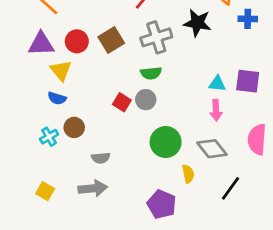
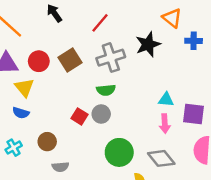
black star: (197, 23) -> (148, 44), turned -30
purple square: (248, 81) -> (194, 114), moved
brown circle: (74, 127) -> (47, 142), moved

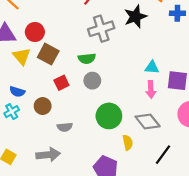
brown square: (70, 60) -> (48, 54), moved, turned -30
green semicircle: (106, 90) -> (87, 59), moved
blue semicircle: (21, 113) -> (17, 92), moved
red square: (80, 116) -> (61, 83), moved, turned 32
gray semicircle: (60, 167) -> (65, 127), moved

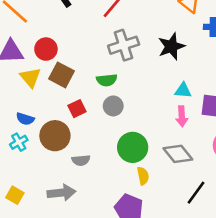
black star: (135, 17) -> (171, 46), moved
brown circle: (43, 106) -> (55, 136), size x1.5
yellow semicircle: (128, 142) -> (143, 176), moved

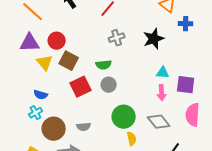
gray cross: (124, 45) -> (117, 38), size x0.7
red square: (77, 109) -> (81, 87), size x1.5
brown circle: (55, 136) -> (54, 129), moved

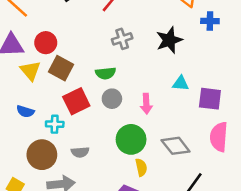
pink arrow: (162, 93) -> (146, 104), moved
cyan cross: (36, 113) -> (55, 124), moved, turned 32

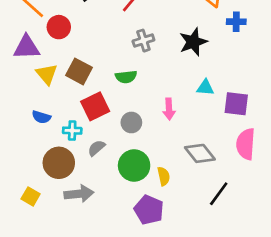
red circle: (46, 43) -> (59, 27), moved
gray circle: (112, 99) -> (131, 122), moved
green circle: (131, 139) -> (134, 165), moved
gray semicircle: (80, 152) -> (96, 148), moved, turned 144

